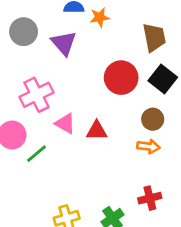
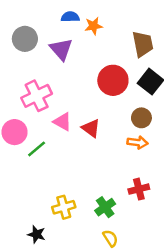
red triangle: (97, 131) -> (91, 128), turned 36

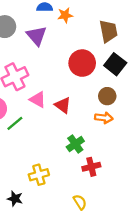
red cross: (139, 189) -> (91, 167), moved
green cross: (105, 207) -> (75, 144), moved

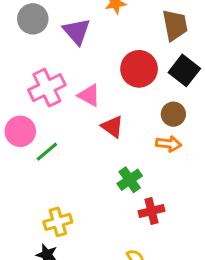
pink triangle: (38, 100) -> (89, 95), moved
yellow cross: (39, 175) -> (58, 222), moved

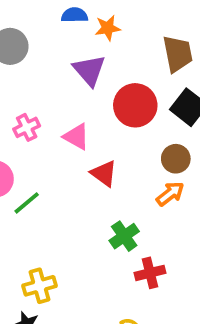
purple triangle: (77, 31) -> (89, 70), moved
pink cross: (47, 88) -> (27, 127), size x0.6
orange arrow: (169, 144) -> (170, 194), turned -45

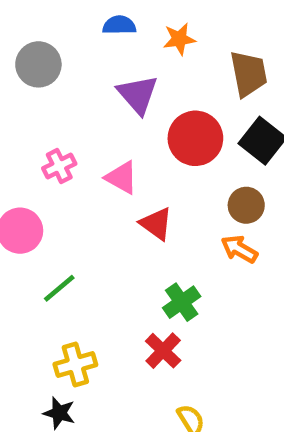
orange star: (108, 28) -> (179, 39), moved
orange arrow: (170, 194) -> (239, 249), turned -112
green line: (27, 203) -> (59, 288), moved
red cross: (150, 273) -> (163, 351), moved, turned -32

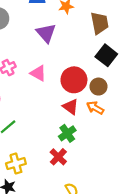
red circle: (195, 138) -> (74, 80), moved
red triangle: (156, 224) -> (71, 107), moved

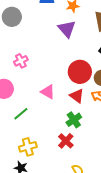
purple triangle: (46, 33) -> (67, 29), moved
pink triangle: (38, 73) -> (48, 92), moved

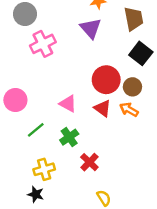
pink cross: (21, 61) -> (43, 44), moved, size x1.5
green cross: (74, 120) -> (69, 137), moved

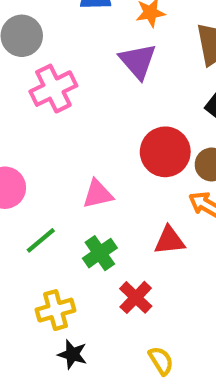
pink triangle: (68, 104) -> (98, 194), turned -42
red triangle: (103, 108) -> (169, 240), moved, turned -42
black star: (36, 194) -> (72, 354), moved

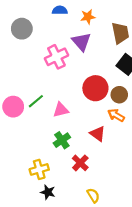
pink cross: (53, 89) -> (56, 57), moved
green line: (41, 240) -> (36, 101), moved
red triangle: (169, 240) -> (98, 134), turned 42

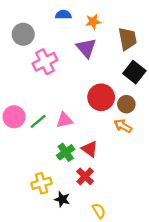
pink cross: (56, 57) -> (45, 62), moved
green line: (36, 101) -> (38, 121), moved
red triangle: (98, 134) -> (90, 149), moved
black star: (48, 192) -> (62, 199), moved

